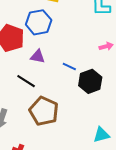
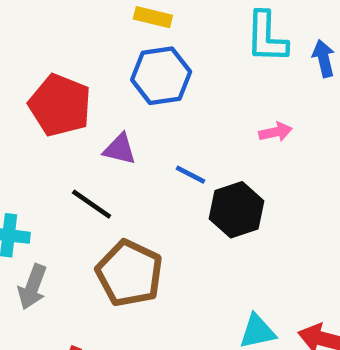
blue hexagon: (39, 22) -> (161, 76), moved

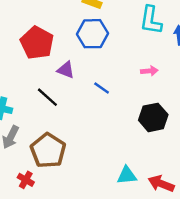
black hexagon: (237, 210) -> (153, 117), moved
brown pentagon: (129, 273) -> (48, 151), moved

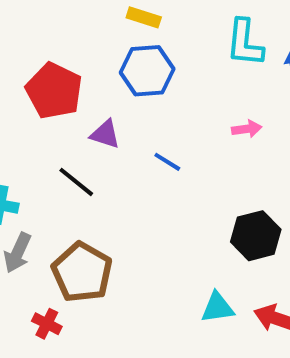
black hexagon: (153, 117) -> (256, 236), moved

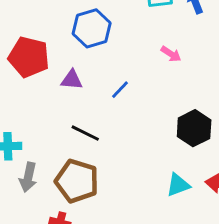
pink arrow: (247, 129) -> (171, 54), turned 54
blue line: (167, 162) -> (120, 90), turned -66
black line: (76, 182) -> (85, 133), moved

